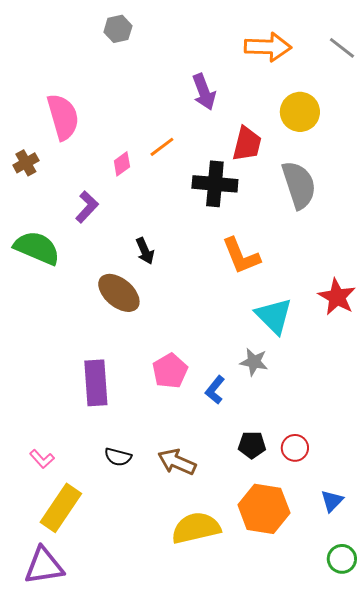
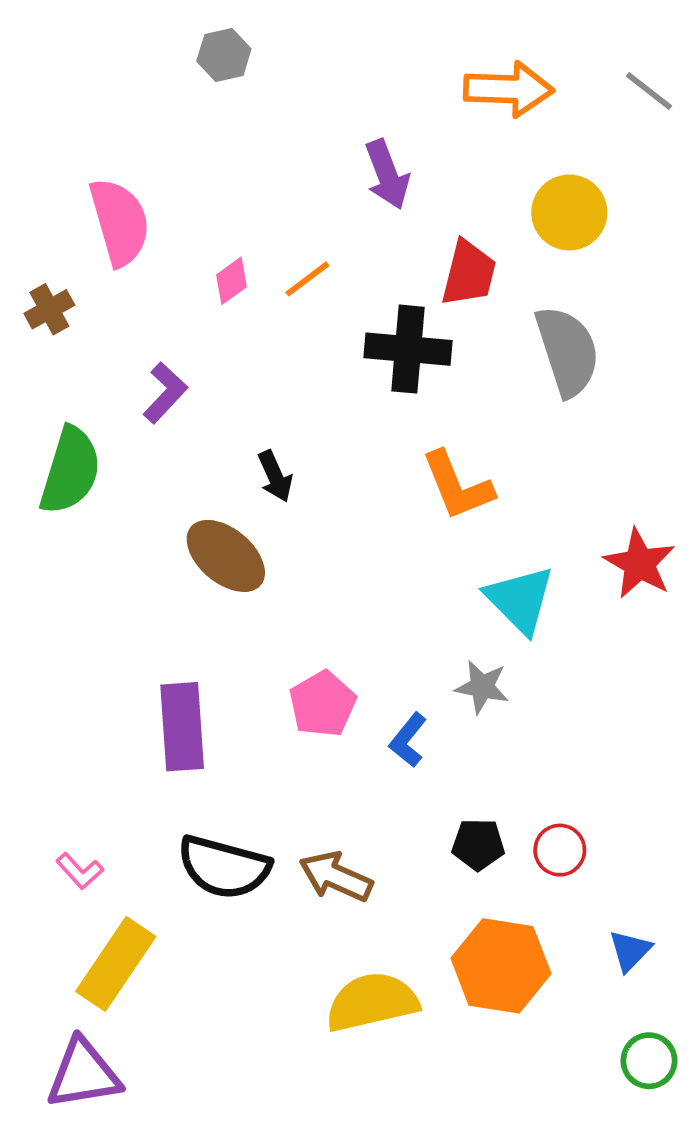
pink diamond: (122, 164) -> (232, 281), moved
green semicircle: (37, 248) -> (70, 471), turned 84
black semicircle: (118, 457) -> (224, 867), size x1.8

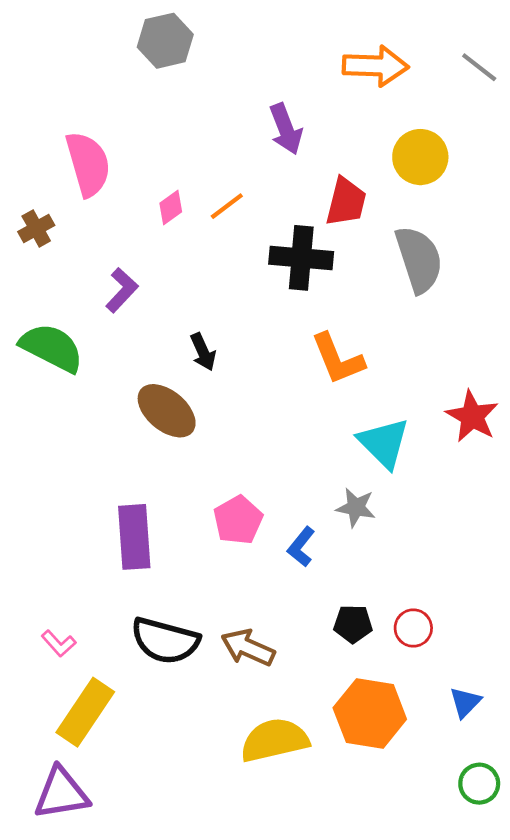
gray hexagon: (224, 55) -> (165, 41), size x1.4
green semicircle: (70, 471) -> (52, 348), turned -80

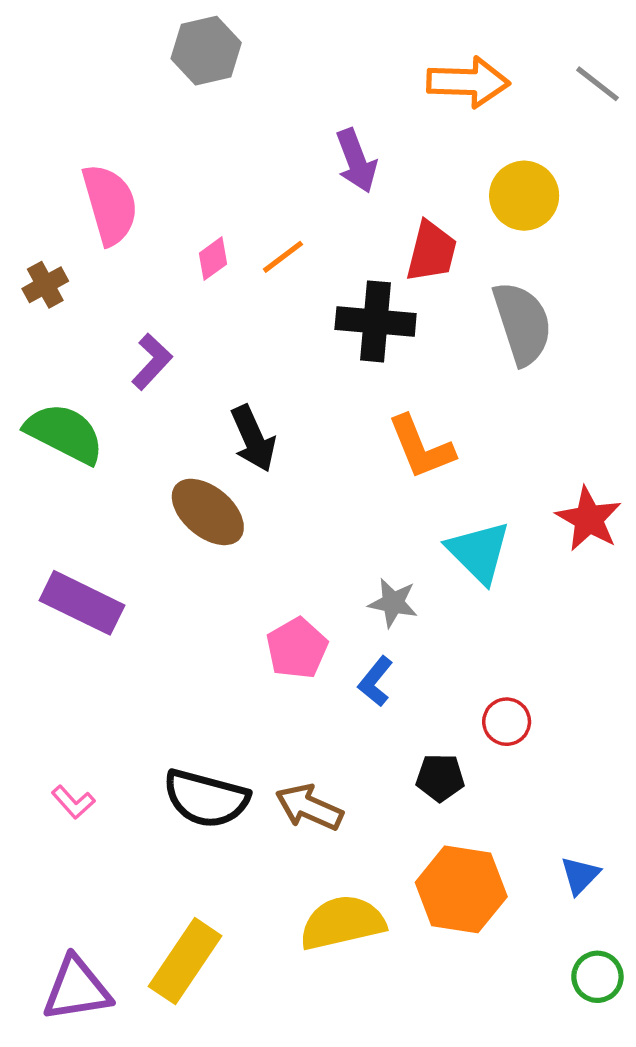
black arrow: (203, 352) -> (253, 439), size x1.4
gray star: (356, 507) -> (393, 603), moved
purple rectangle: (134, 537) -> (82, 603), moved, turned -60
red circle: (413, 628) -> (507, 722), moved
yellow rectangle: (85, 712) -> (185, 961), moved

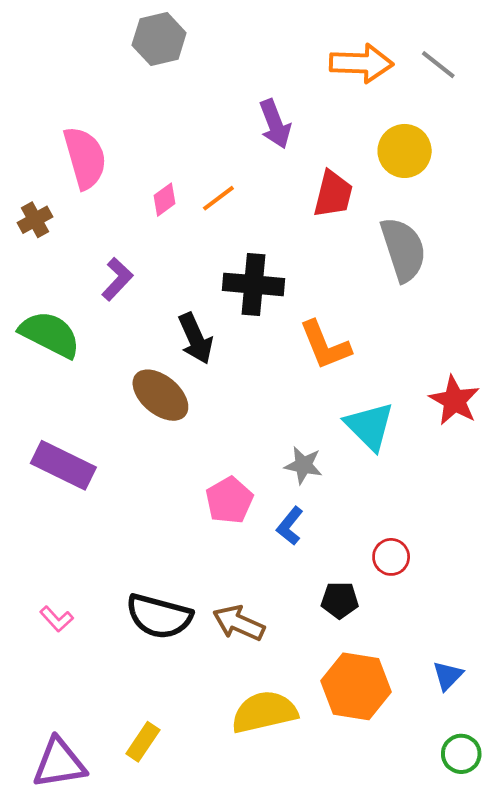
gray line: (597, 84) -> (438, 65), moved
black cross: (376, 321) -> (253, 284), moved
yellow rectangle: (185, 961) -> (143, 742), size x0.6

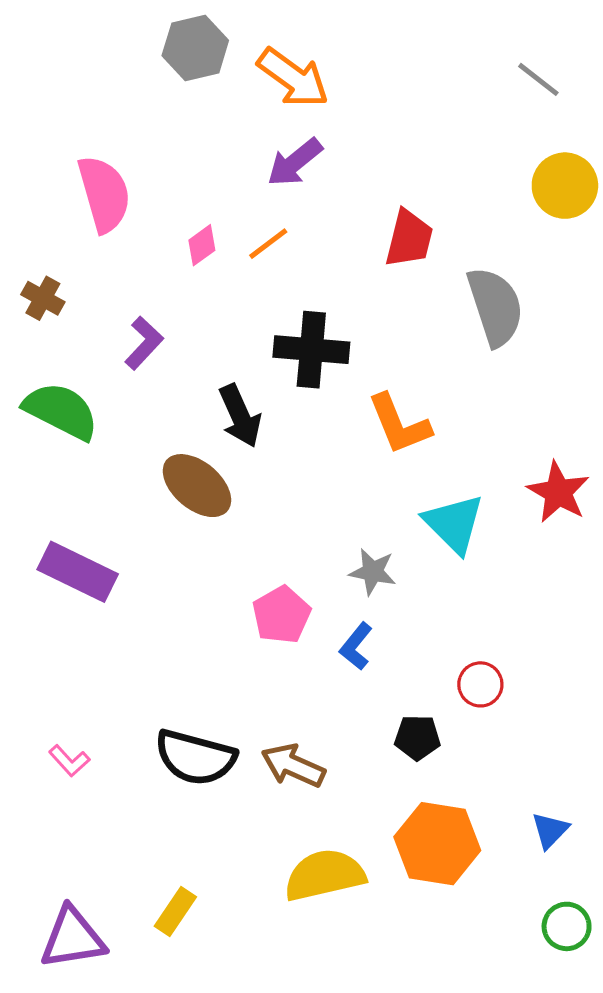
orange arrow: (361, 63) -> (293, 78), moved, turned 34
purple arrow: (275, 124) -> (295, 162), moved, turned 72
yellow circle: (405, 151) -> (565, 186), moved
brown cross: (35, 220) -> (43, 298), moved, turned -32

